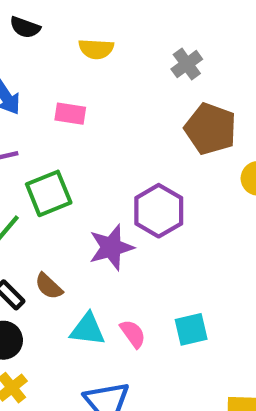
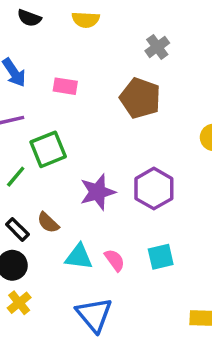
yellow semicircle: (96, 49) -> (86, 20), moved
brown pentagon: (211, 129) -> (140, 98), moved
purple hexagon: (159, 211) -> (154, 189), moved

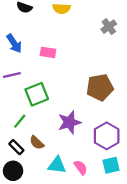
brown pentagon: (140, 98) -> (100, 87), moved, turned -30
green line: (16, 177) -> (20, 121), moved
purple hexagon: (154, 189) -> (107, 136), moved

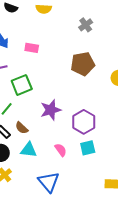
brown pentagon: (100, 87) -> (83, 64), moved
cyan triangle: (57, 165) -> (29, 150), moved

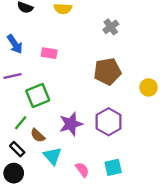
purple hexagon: (84, 122) -> (109, 122), moved
brown semicircle: (22, 128) -> (38, 135), moved
cyan triangle: (29, 150) -> (53, 156), moved, turned 42

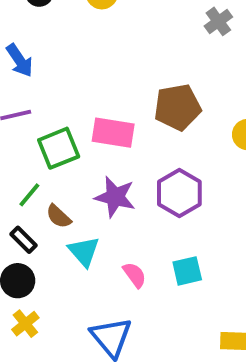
gray cross: (111, 27) -> (218, 21), moved
pink rectangle: (49, 53) -> (113, 133), moved, size x1.5
purple star: (71, 124) -> (115, 197), turned 30

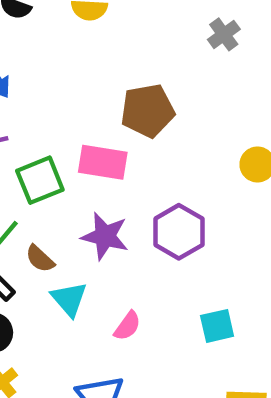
brown pentagon: (177, 107) -> (148, 111), moved
cyan square: (187, 271) -> (217, 326), moved
pink semicircle: (135, 275) -> (127, 326), turned 72

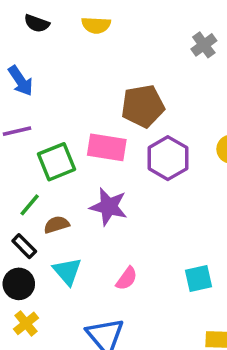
purple hexagon: (179, 232) -> (168, 158), moved
brown semicircle: (40, 259) -> (57, 225), turned 120
cyan triangle: (69, 299) -> (67, 271), moved

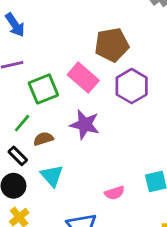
pink rectangle: (107, 147) -> (83, 78), turned 32
pink semicircle: (127, 278) -> (115, 193), moved, turned 36

